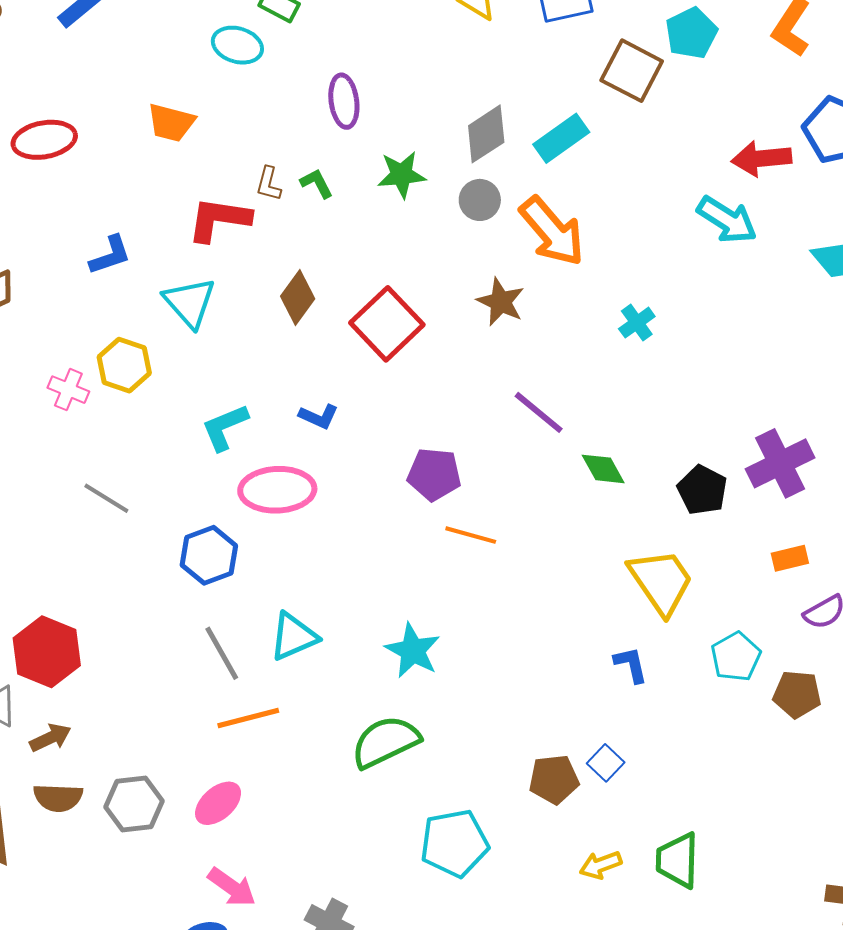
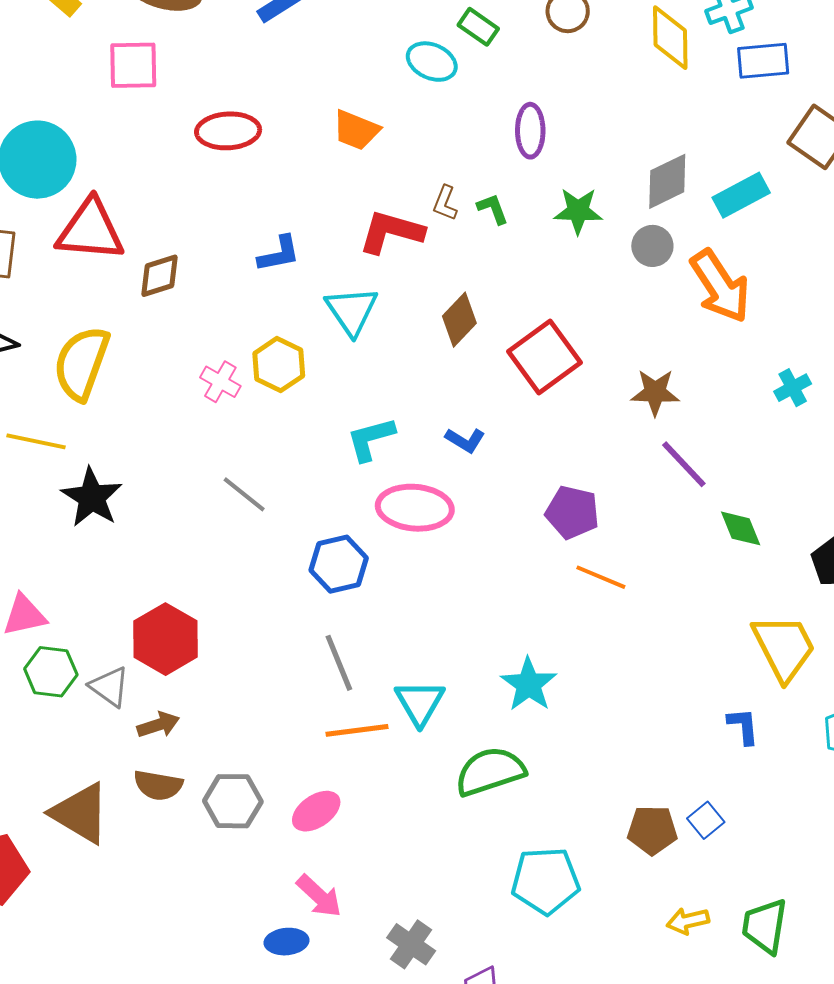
brown star: (501, 302) -> (655, 392), moved, turned -30
cyan triangle: (294, 637) -> (420, 703), moved, turned -44

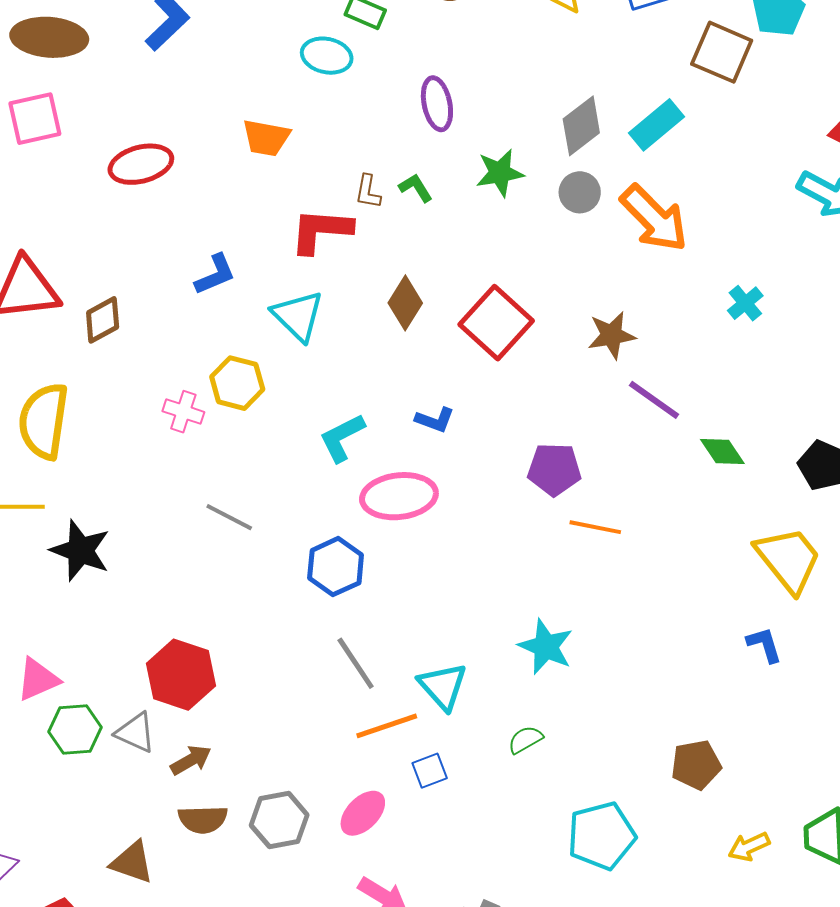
green semicircle: (490, 771) -> (525, 740), size x0.5
brown triangle: (80, 813) -> (132, 862), size x0.7
blue square: (706, 820) -> (430, 771), moved, turned 30

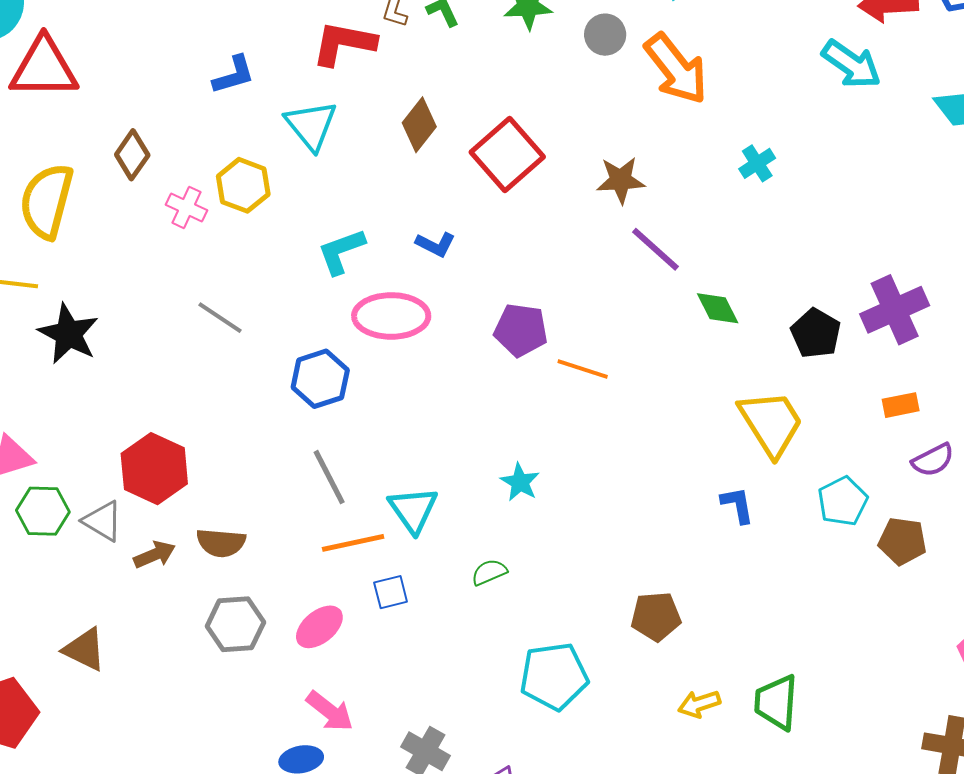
brown diamond: (103, 320) -> (132, 155), moved, turned -33
purple pentagon: (554, 469) -> (521, 330), moved
cyan star: (546, 647) -> (520, 482), size x0.7
brown semicircle: (203, 819) -> (221, 543), moved

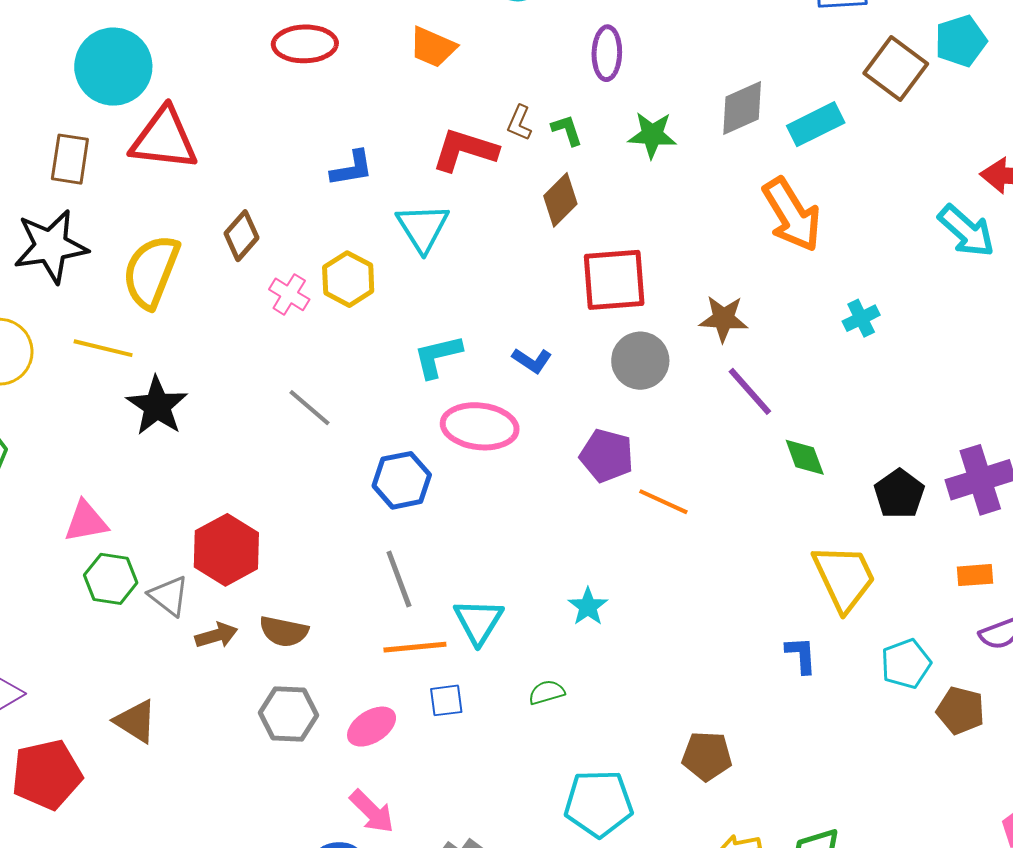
gray circle: (605, 35) -> (640, 361), moved, size x1.4
brown diamond: (419, 125) -> (560, 200), moved
red square: (507, 155) -> (614, 280), turned 30

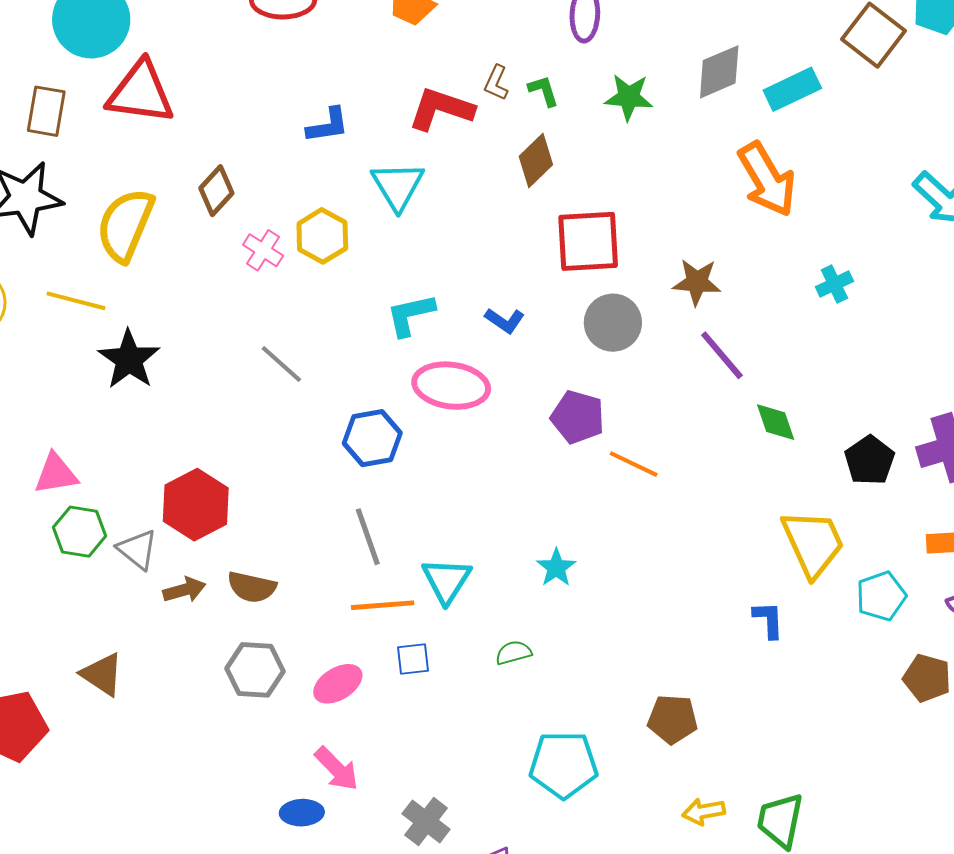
cyan pentagon: (906, 664) -> (881, 596), moved

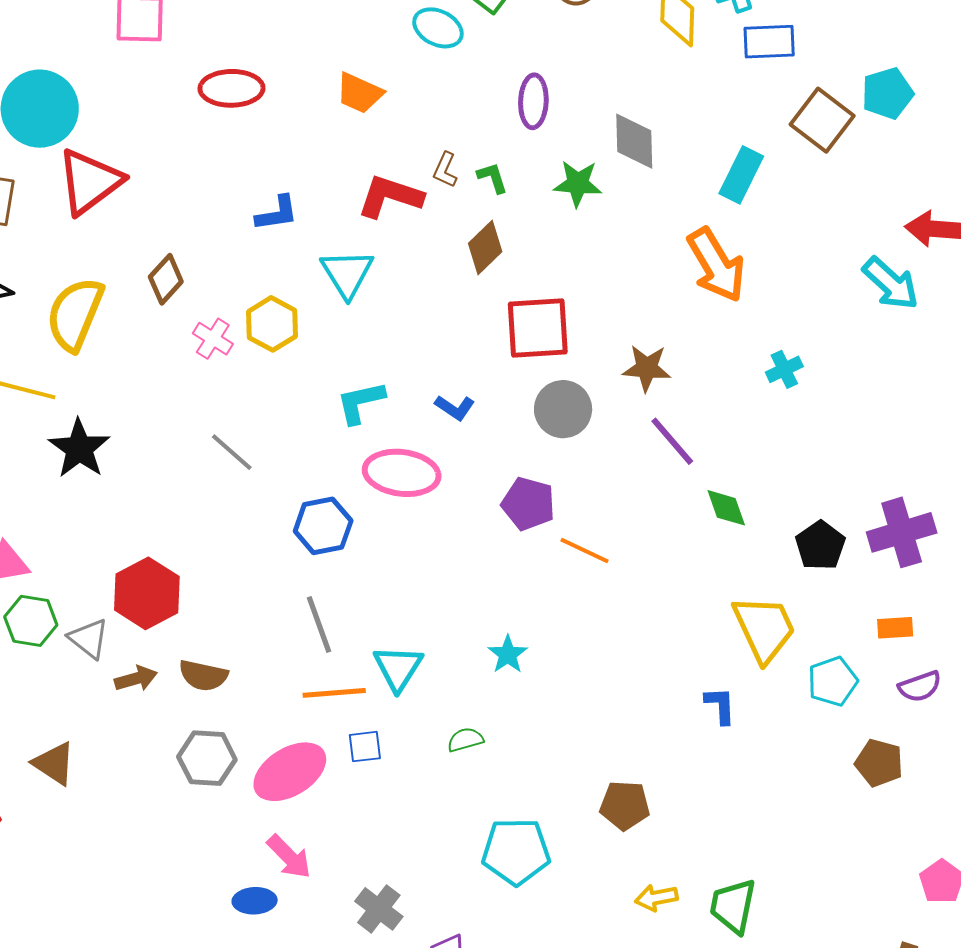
gray diamond: (719, 72) -> (634, 141), moved, turned -68
cyan rectangle: (792, 89) -> (741, 175), turned -38
red triangle: (141, 93) -> (90, 182), turned -44
pink ellipse: (338, 684) -> (290, 772), size x1.5

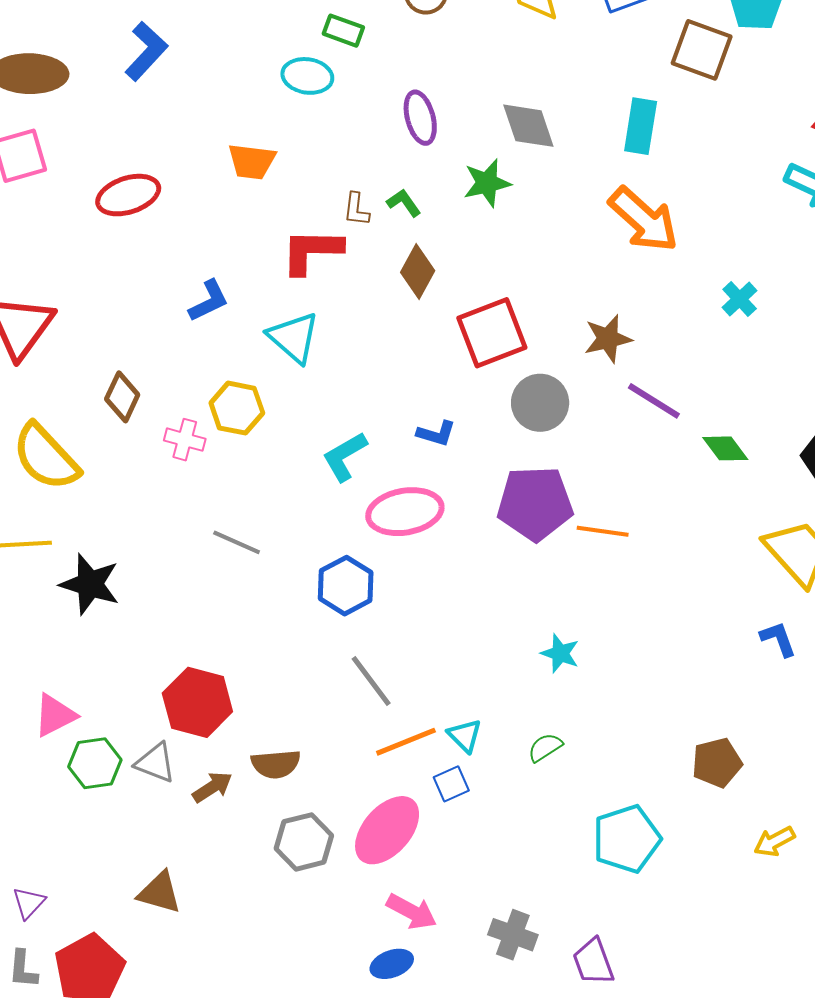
yellow semicircle: (75, 314) -> (46, 457), turned -48
purple pentagon: (528, 504) -> (535, 503), size x1.4
cyan triangle: (398, 668) -> (465, 735), moved, size x0.7

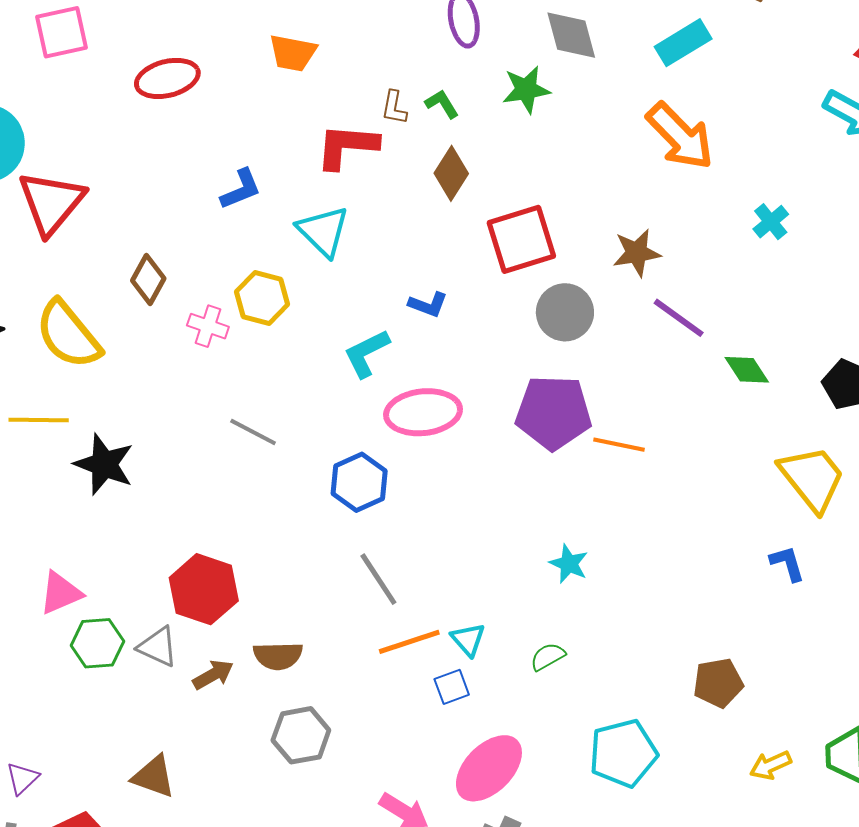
cyan rectangle: (641, 126) -> (683, 43), turned 46
blue L-shape: (436, 433) -> (428, 305), moved
pink ellipse: (387, 830) -> (489, 768), moved

